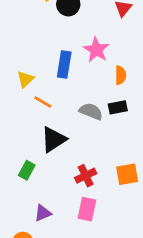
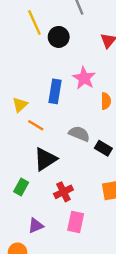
black rectangle: (118, 107) -> (103, 148), moved, turned 42
red cross: (86, 176) -> (63, 192), moved

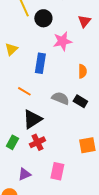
pink star: (84, 78) -> (62, 41), moved, turned 30
yellow triangle: (20, 105) -> (11, 49), moved
black rectangle: (103, 148) -> (80, 101), moved
red cross: (63, 192) -> (37, 142), moved

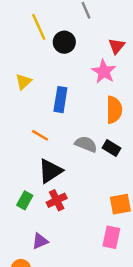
pink star: (62, 41) -> (104, 71), moved, turned -30
orange semicircle: (82, 71) -> (114, 110), size x1.5
pink rectangle: (57, 171) -> (111, 237), moved

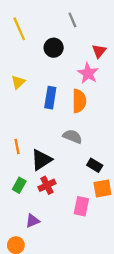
yellow line: (39, 27) -> (19, 29), moved
orange semicircle: (114, 110) -> (79, 101), moved
orange line: (40, 135) -> (17, 146), moved, turned 48
black rectangle: (111, 148) -> (95, 165), moved
pink rectangle: (111, 237) -> (81, 206), moved

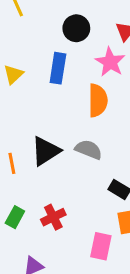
black circle: (54, 48) -> (76, 28), moved
blue rectangle: (50, 98) -> (58, 68), moved
black triangle: (41, 160) -> (46, 151), moved

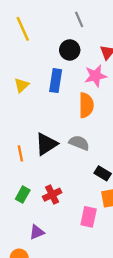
pink star: (110, 62) -> (96, 76), turned 30

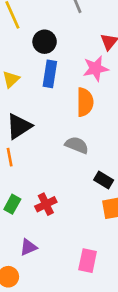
black circle: (70, 50) -> (45, 42), moved
black triangle: (46, 144) -> (19, 126), moved
pink rectangle: (89, 217) -> (88, 261), moved

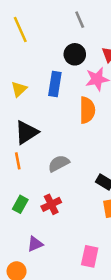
black circle: (45, 42) -> (75, 54), moved
gray semicircle: (77, 145) -> (59, 163), moved, turned -50

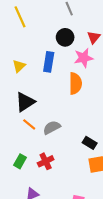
orange line: (18, 161) -> (29, 124), moved, turned -40

